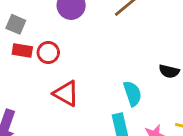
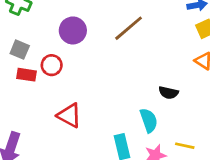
red circle: (48, 52) -> (52, 65), moved
cyan semicircle: (132, 94) -> (149, 120), moved

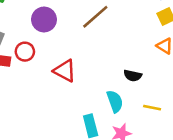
red triangle: (69, 115) -> (65, 71), moved
yellow line: (185, 146) -> (152, 108), moved

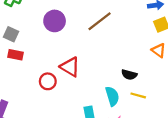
red circle: (25, 52) -> (48, 81), moved
yellow line: (152, 108) -> (138, 95), moved

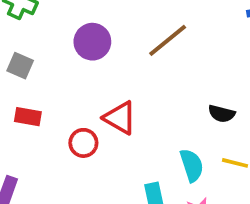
red rectangle: (15, 55) -> (28, 117), moved
black semicircle: (129, 75) -> (222, 114), moved

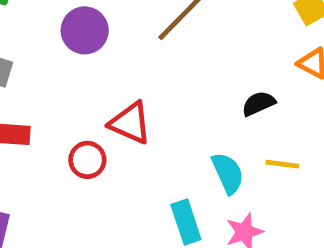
black semicircle: (222, 114) -> (258, 104), turned 148

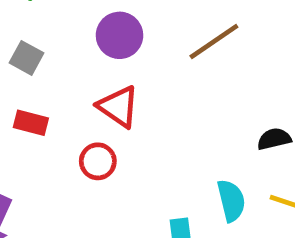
red triangle: (130, 123) -> (118, 107), moved

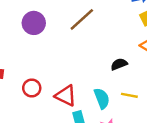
red triangle: (118, 107) -> (66, 96), moved

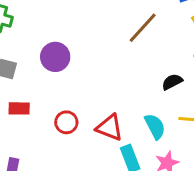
brown line: (82, 19) -> (143, 28), moved
purple circle: (34, 23) -> (55, 57), moved

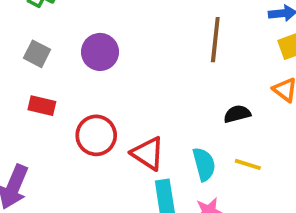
brown line: (143, 28) -> (215, 40), turned -48
red circle: (66, 122) -> (96, 135), size x1.4

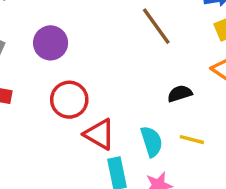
brown line: (215, 40) -> (156, 26), turned -39
red circle: (96, 135) -> (69, 100), moved

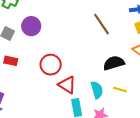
purple circle: (51, 43) -> (31, 26), moved
black semicircle: (180, 94) -> (114, 63), size x1.5

